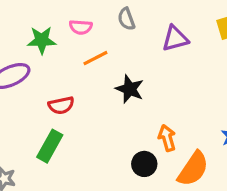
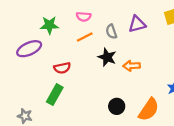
gray semicircle: (126, 19) -> (111, 32), moved
pink semicircle: (81, 27) -> (84, 17), moved
orange arrow: (167, 138) -> (132, 66), moved, turned -77

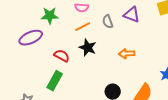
purple triangle: (137, 24) -> (132, 15), turned 36
black star: (107, 57) -> (88, 48), moved
red semicircle: (62, 68) -> (62, 56), turned -140

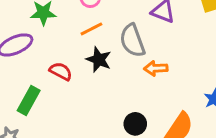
gray semicircle: (108, 22) -> (132, 41), moved, size x1.6
green rectangle: (55, 81) -> (29, 100), moved

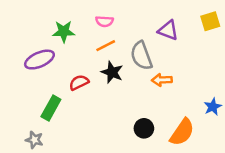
red semicircle: (61, 71) -> (79, 82), turned -54

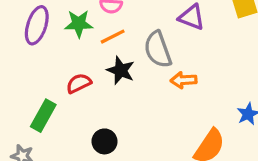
green star: (64, 32) -> (79, 24), moved
purple ellipse: (39, 60) -> (37, 25), moved, turned -48
black circle: (144, 128) -> (105, 141), moved

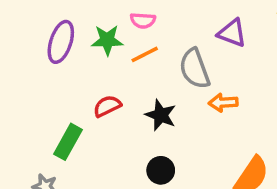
black star: (121, 70) -> (161, 115), moved
black circle: (105, 141) -> (161, 170), moved

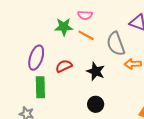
purple ellipse: (61, 42) -> (36, 58), moved
orange line: (145, 54) -> (86, 35), turned 56
green rectangle: (68, 142) -> (40, 87), turned -30

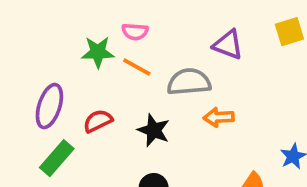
gray semicircle: (116, 44) -> (189, 82), turned 105
green rectangle: (40, 87) -> (57, 158), turned 42

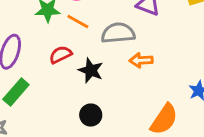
red semicircle: (98, 121) -> (61, 55), moved

